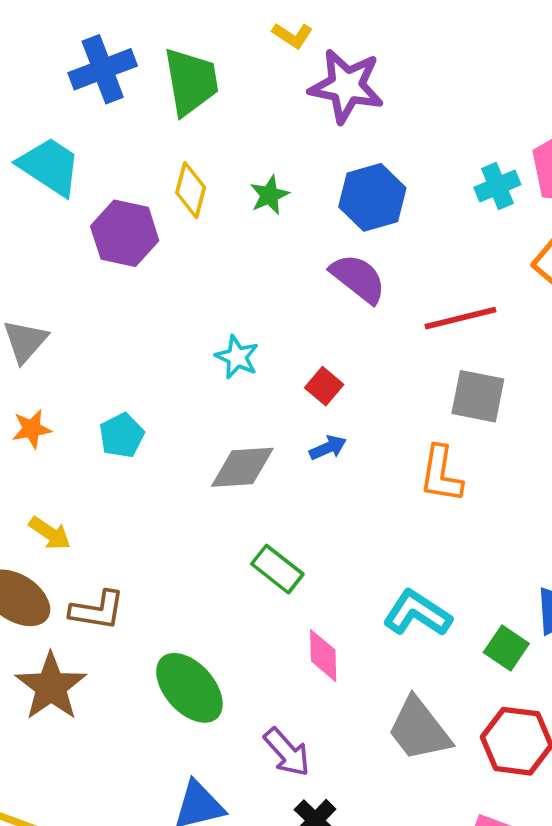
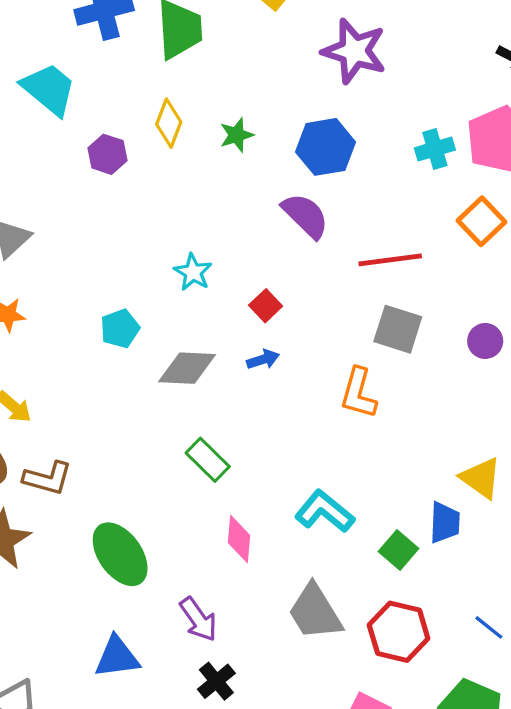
purple star: (346, 86) -> (354, 51), moved
purple hexagon: (125, 233) -> (107, 154), size x0.7
cyan pentagon: (122, 435) -> (120, 329), moved

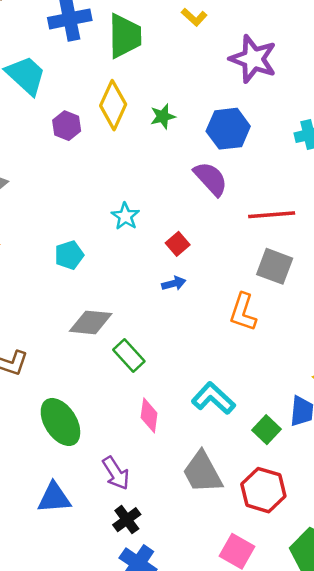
yellow diamond: (169, 123) -> (113, 105), size x1.4
gray diamond: (187, 368) -> (91, 322), moved

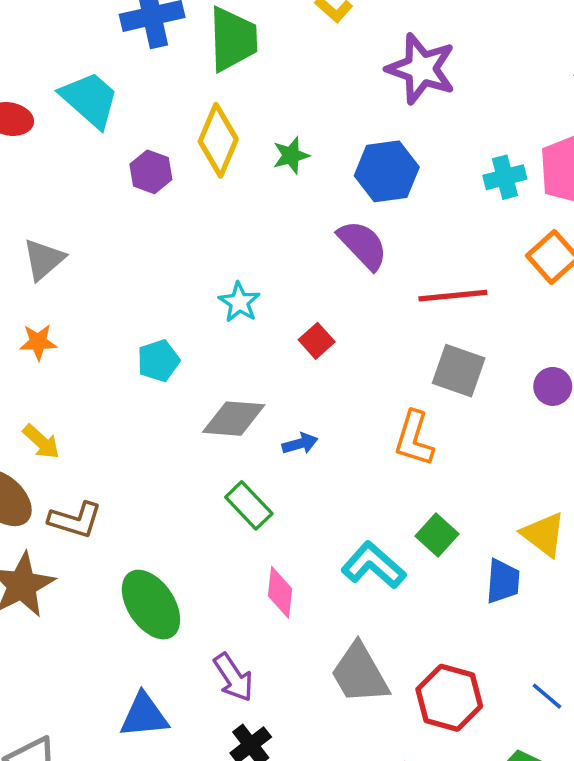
blue arrow: (174, 283) -> (300, 444), moved
gray diamond: (91, 322) -> (234, 419), moved
green square: (266, 430) -> (437, 535), moved

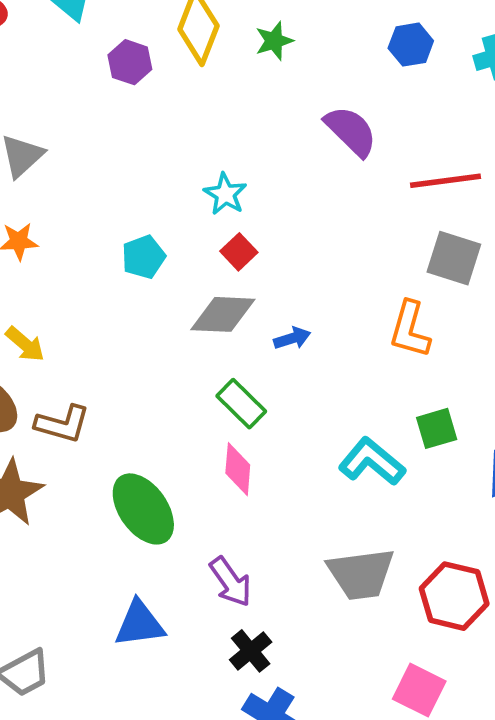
blue hexagon: (387, 171) -> (411, 45), moved, size x0.7
red square: (317, 341) -> (239, 252), moved
green square: (437, 535) -> (437, 428), turned 33
pink diamond: (280, 592) -> (238, 469), moved
gray trapezoid: (360, 674) -> (361, 574), turned -66

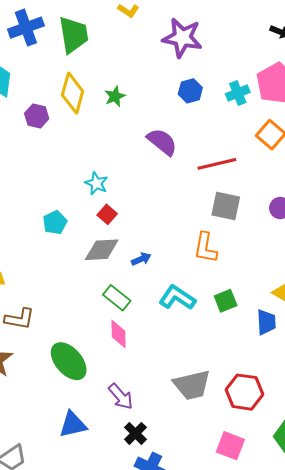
cyan L-shape: (372, 462) -> (177, 298), moved

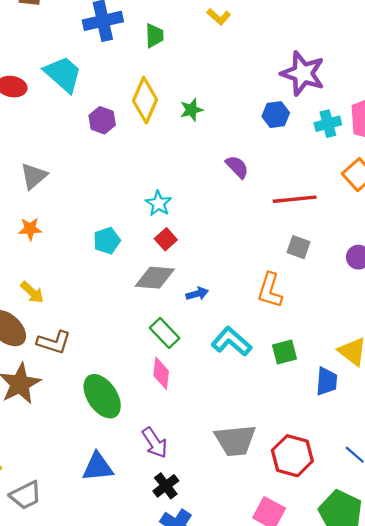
green trapezoid: (73, 35) -> (154, 36), size x0.6
purple star: (182, 38) -> (303, 73), moved
purple semicircle: (162, 142) -> (237, 167), size x0.7
gray square: (226, 206) -> (298, 247), size x0.7

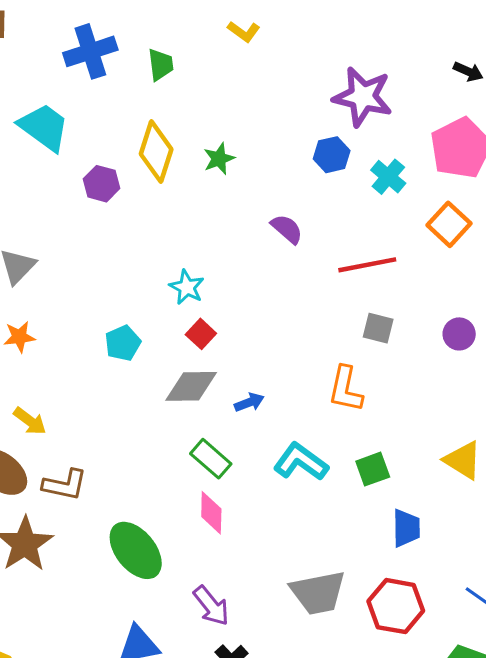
cyan cross: (328, 124) -> (388, 177), moved, turned -30
blue trapezoid: (327, 381) -> (406, 528), moved

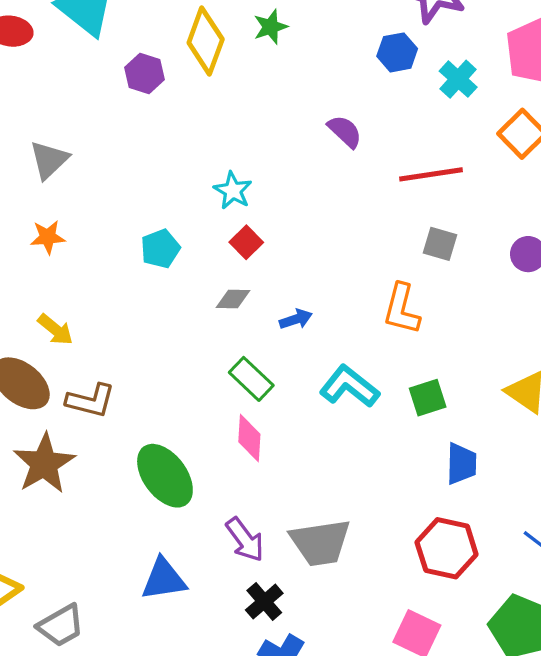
green star: (219, 159) -> (271, 27), moved
gray diamond: (191, 386) -> (233, 299), size x0.6
gray trapezoid: (318, 593) -> (320, 542), moved

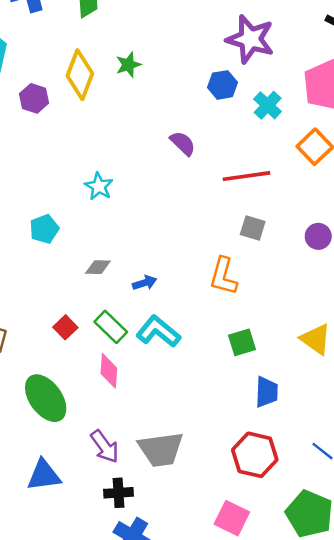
red square: (246, 242) -> (65, 327), moved
cyan L-shape: (349, 386) -> (158, 331), moved
black cross: (264, 602) -> (119, 493), turned 36

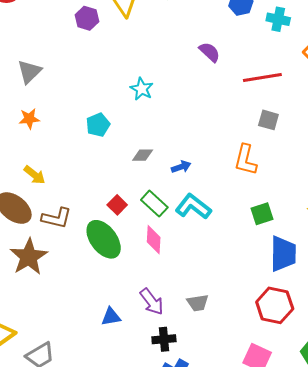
cyan cross: (268, 105) -> (278, 19), turned -30
blue trapezoid: (267, 392) -> (283, 254), size x1.4
green ellipse: (46, 398) -> (104, 239), moved
gray trapezoid: (161, 449) -> (198, 303), size x0.6
blue triangle: (44, 475) -> (111, 317), moved, size x0.7

